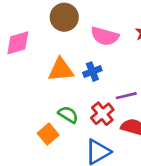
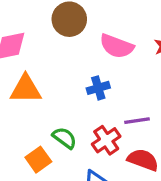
orange triangle: (61, 70) -> (26, 89), moved

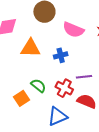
orange triangle: (26, 89) -> (30, 48), moved
red cross: (106, 140) -> (64, 88), turned -30

